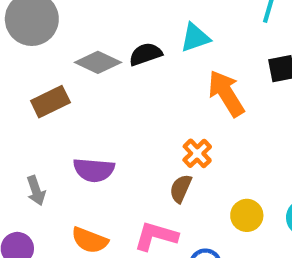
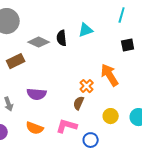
black semicircle: (146, 54) -> (62, 38), turned -77
orange arrow: (226, 93) -> (110, 75), moved

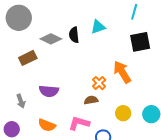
black square: (128, 45) -> (140, 42), size x1.5
brown semicircle: (79, 103) -> (91, 100), turned 56

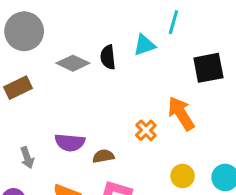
cyan line: (134, 12) -> (173, 22), moved
brown rectangle: (28, 58) -> (18, 88), moved
brown semicircle: (91, 100) -> (103, 156), moved

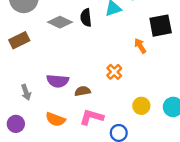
orange arrow: (181, 114) -> (140, 46), moved, size x0.6

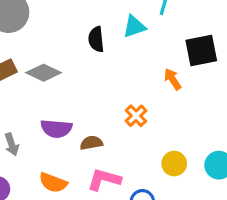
gray diamond: (60, 22) -> (44, 73), moved

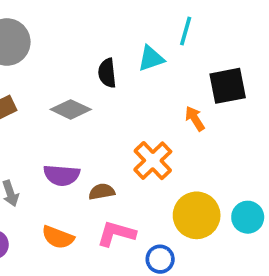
gray diamond: (44, 73) -> (71, 109), moved
orange cross: (136, 116) -> (153, 161), size x1.5
yellow circle: (174, 164) -> (197, 215), size x1.6

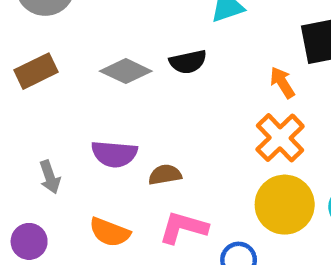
black semicircle: (107, 73) -> (188, 62), moved, turned -96
orange cross: (153, 161) -> (280, 138), moved

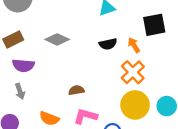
black semicircle: (188, 62) -> (108, 44), moved
purple semicircle: (114, 154) -> (23, 65), moved

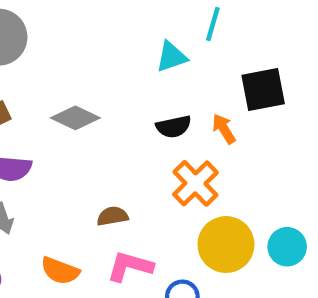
orange cross: (133, 72) -> (195, 183), moved

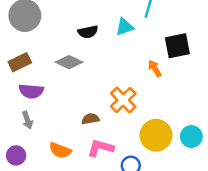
black semicircle: (174, 127) -> (88, 32), moved
orange cross: (195, 183) -> (123, 100), moved

